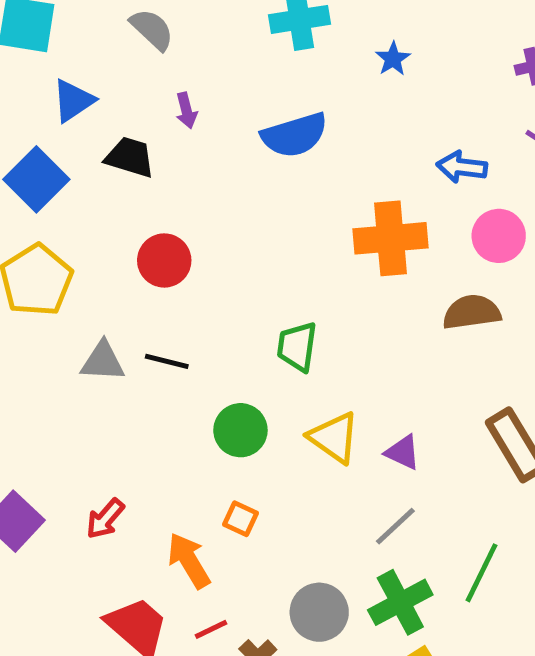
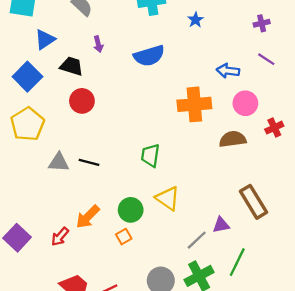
red circle: (164, 260) -> (82, 101), moved
green circle: (240, 430) -> (131, 210), moved
purple triangle: (403, 452) -> (221, 225), moved, turned -36
orange square: (240, 519) -> (124, 237), turned 35
orange arrow: (189, 561) -> (88, 217), moved, turned -104

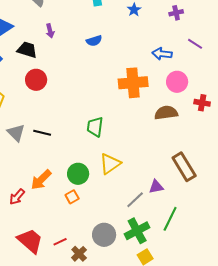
purple cross: (262, 23) -> (176, 13), moved
blue semicircle: (149, 56) -> (94, 41), size x0.6
red cross: (274, 128) -> (202, 103), turned 35
gray triangle: (59, 162) -> (16, 133), turned 42
yellow triangle: (168, 198) -> (110, 164), turned 50

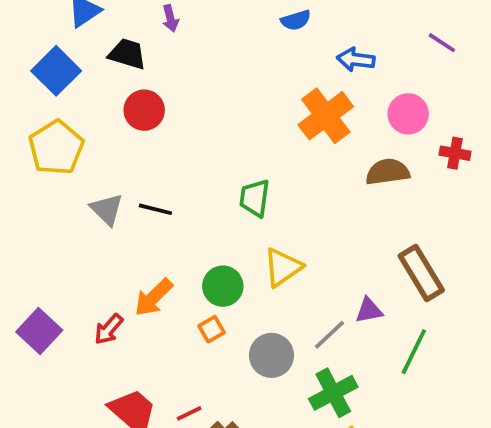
blue semicircle: (94, 41) -> (296, 20), moved
blue arrow: (162, 54) -> (356, 60), moved
orange cross: (133, 83) -> (326, 116), turned -32
green line: (170, 219) -> (414, 352), moved
gray circle: (104, 235) -> (271, 355), moved

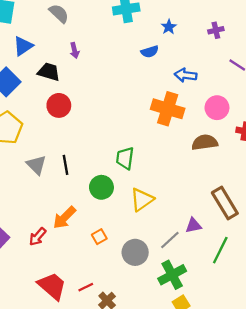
orange cross: (326, 116) -> (168, 109), turned -36
black line: (155, 209) -> (66, 165), turned 66
green circle: (223, 286) -> (101, 187), moved

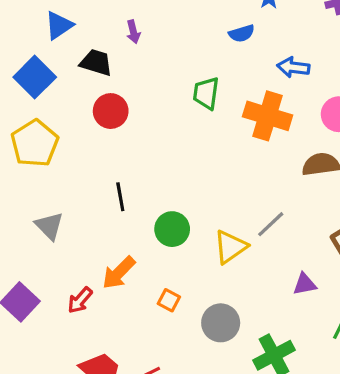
green trapezoid: (125, 158) -> (206, 93), moved
gray triangle: (36, 165) -> (49, 226), moved
orange square: (99, 237) -> (169, 300), turned -32
gray line: (170, 240) -> (271, 224), moved

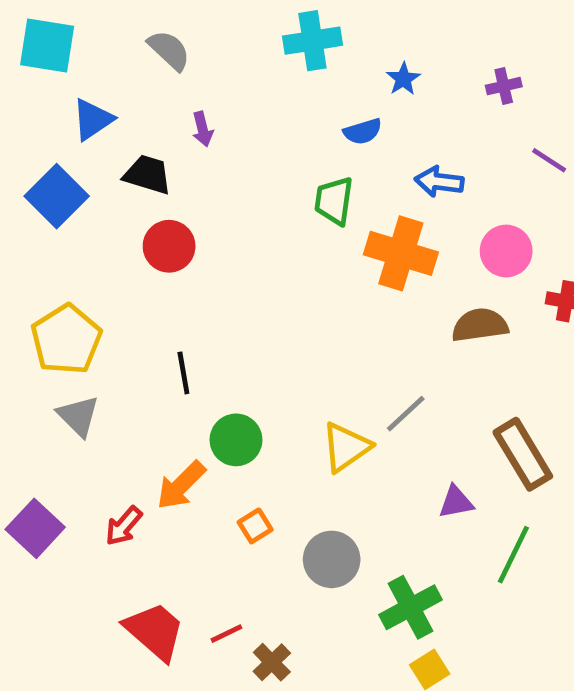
green trapezoid: (206, 93) -> (334, 201), moved
yellow pentagon: (35, 143) -> (66, 339), moved
green circle: (172, 229) -> (236, 440), moved
orange square: (169, 300) -> (255, 526), turned 30

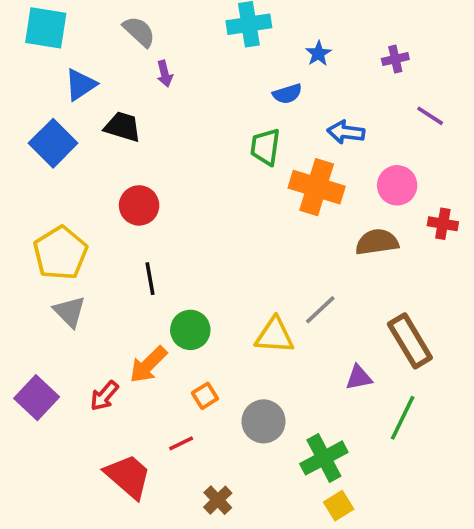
purple arrow: (203, 129) -> (165, 74), moved
red circle: (169, 246) -> (139, 205), moved
yellow triangle: (346, 447) -> (274, 335), turned 39
red line: (226, 634) -> (181, 443), moved

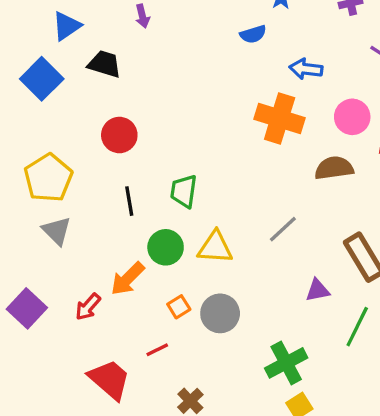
green trapezoid: (265, 147) -> (184, 191), moved
yellow triangle: (274, 335) -> (215, 247), moved
gray circle: (264, 421) -> (220, 313), moved

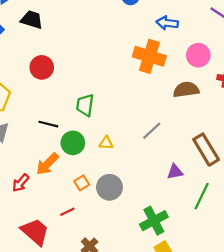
black line: (129, 201) -> (48, 124), moved, turned -66
yellow triangle: (215, 247) -> (106, 143), size x0.6

